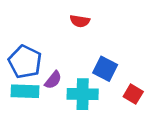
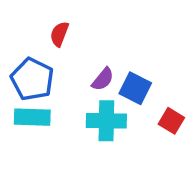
red semicircle: (80, 21) -> (59, 34), moved, turned 102
purple semicircle: (53, 80) -> (103, 79), moved

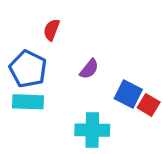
blue square: (135, 88) -> (128, 94), moved
cyan cross: (106, 121) -> (92, 130), moved

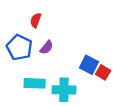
purple semicircle: (89, 69) -> (47, 47), moved
cyan rectangle: (28, 102) -> (35, 83), moved

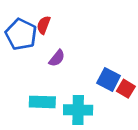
blue pentagon: (19, 47) -> (21, 34), moved

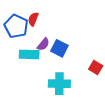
blue square: (109, 79) -> (59, 48), moved
cyan rectangle: (42, 102) -> (29, 54), moved

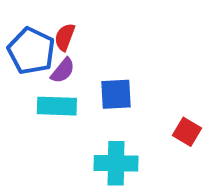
purple semicircle: (43, 44) -> (63, 71), moved
blue square: (59, 48) -> (116, 94), turned -30

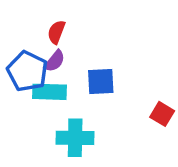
blue pentagon: (31, 51) -> (27, 71), moved
cyan cross: (116, 163) -> (75, 138), moved

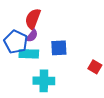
red semicircle: (56, 32) -> (33, 19), size x1.5

